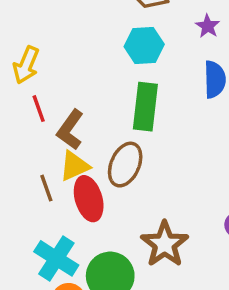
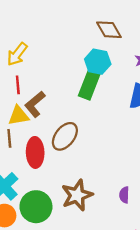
green rectangle: (145, 107) -> (90, 83), moved
yellow triangle: (74, 166) -> (19, 116), moved

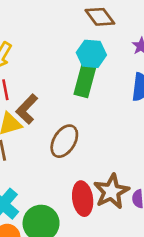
red ellipse: (35, 152) -> (83, 199), moved
brown star: (77, 195) -> (111, 191), moved

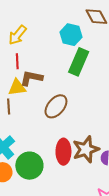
cyan hexagon: (91, 54) -> (71, 35), moved
brown L-shape: (27, 109) -> (31, 78), turned 50

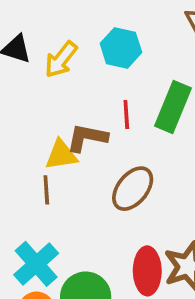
cyan hexagon: (71, 35) -> (121, 48), moved
red line: (17, 61) -> (126, 115), moved

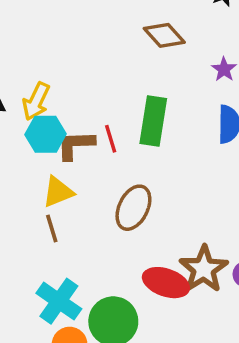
cyan hexagon: (121, 48) -> (46, 134), moved
brown L-shape: (87, 138) -> (76, 145), moved
red ellipse: (147, 271) -> (166, 283), turned -57

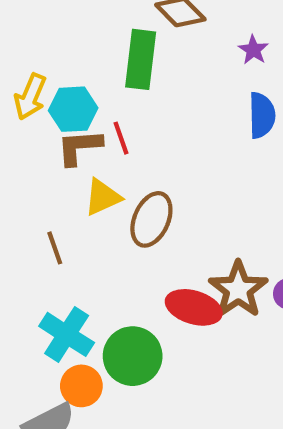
green rectangle: (153, 121) -> (141, 59), moved
cyan hexagon: (46, 134) -> (73, 109), moved
yellow triangle: (58, 192) -> (103, 197), moved

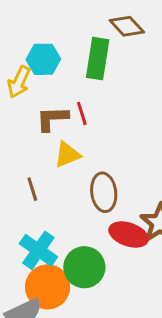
cyan hexagon: (73, 109) -> (43, 59), moved
brown ellipse: (151, 219) -> (104, 192), moved, turned -33
orange circle: (81, 386) -> (48, 287), size x1.5

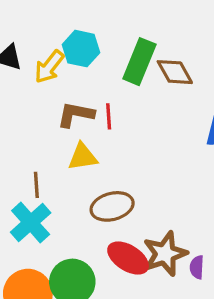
brown diamond: (127, 26) -> (175, 72), moved
brown ellipse: (104, 192) -> (112, 206), turned 69
cyan cross: (38, 250) -> (31, 223), moved

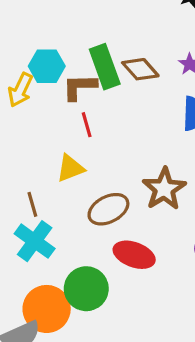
green rectangle: (139, 62) -> (105, 67), turned -30
brown L-shape: (76, 114) -> (79, 87), moved
brown star: (165, 254) -> (164, 189), moved

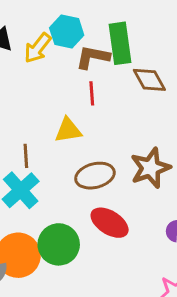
brown diamond: (140, 69) -> (149, 80), moved

